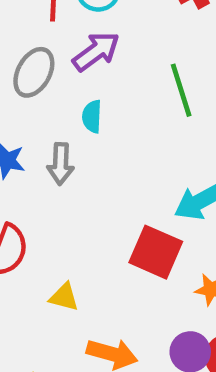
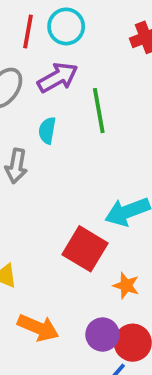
green line: (181, 90) -> (99, 111), moved

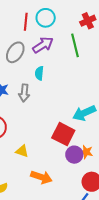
green line: (99, 111) -> (75, 45), moved
purple circle: (102, 335) -> (74, 155), moved

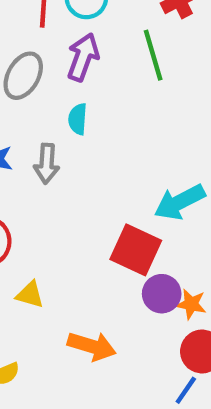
purple arrow: (43, 45) -> (83, 57), turned -35
yellow triangle: (22, 151) -> (30, 295), moved
orange star: (86, 152) -> (191, 304), moved

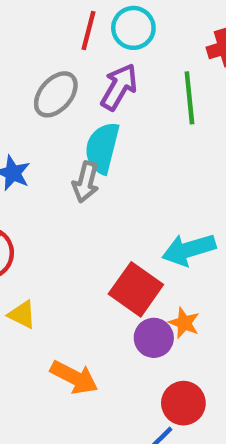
cyan semicircle: (78, 119) -> (102, 148), size x1.6
gray arrow: (47, 164) -> (86, 182), moved
orange star: (191, 304) -> (184, 323), moved

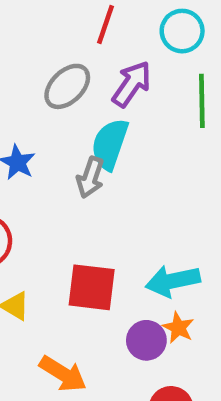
cyan circle: (133, 28) -> (182, 31), moved
cyan arrow: (189, 250) -> (173, 281), moved
red square: (136, 289) -> (92, 287), moved, turned -33

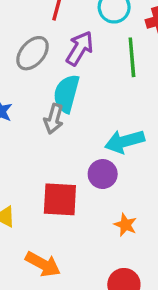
cyan arrow: (173, 281) -> (124, 141), moved
purple circle: (146, 340) -> (103, 174), moved

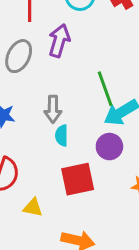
green line: (132, 57) -> (105, 89), moved
cyan semicircle: (66, 93) -> (62, 135), moved, size x0.6

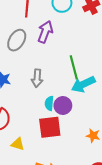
cyan semicircle: (62, 135) -> (49, 103), moved
purple circle: (109, 147) -> (63, 105), moved

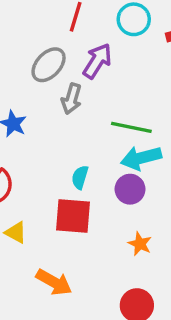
green line: (74, 67) -> (131, 127), turned -75
gray arrow: (37, 78) -> (72, 99), moved
purple circle: (63, 105) -> (130, 189), moved

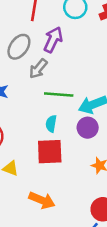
gray arrow: (72, 99) -> (38, 69), turned 30
green line: (131, 127) -> (59, 95), moved

